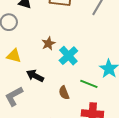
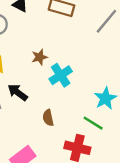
green line: (89, 84) -> (93, 123), moved

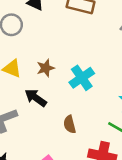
brown star: (40, 57) -> (46, 68), moved

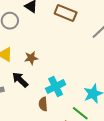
cyan cross: (82, 78) -> (56, 87), moved

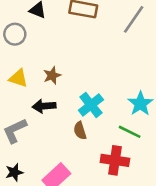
black arrow: (20, 80) -> (44, 106), turned -36

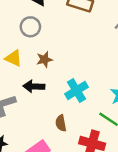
gray circle: (15, 34) -> (30, 27), moved
brown semicircle: (80, 131) -> (61, 123), moved

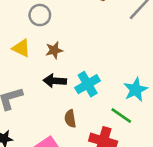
black arrow: (34, 86) -> (55, 81), moved

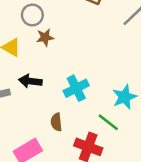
brown star: (54, 50) -> (45, 37), moved
black arrow: (55, 81) -> (30, 81), moved

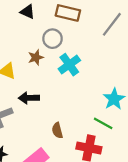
gray circle: (32, 15) -> (52, 39), moved
cyan cross: (76, 88) -> (69, 65), moved

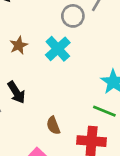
gray circle: (52, 39) -> (73, 16), moved
black arrow: (29, 98) -> (16, 92), turned -114

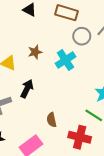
black arrow: (16, 92) -> (27, 89), turned -132

